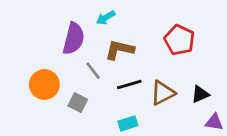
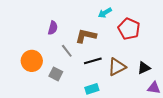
cyan arrow: (106, 18) -> (105, 13), moved
purple semicircle: (74, 39) -> (53, 28), size x0.6

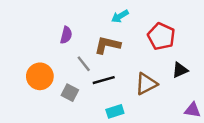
cyan arrow: (105, 13) -> (120, 16), moved
black line: (93, 61) -> (104, 80), moved
black triangle: (144, 68) -> (180, 70), moved

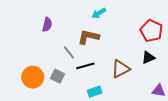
purple semicircle: (66, 35) -> (47, 25), moved
red pentagon: (161, 36) -> (151, 31), moved
orange circle: (40, 76) -> (33, 77), moved

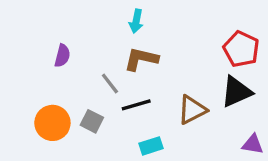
cyan arrow: (99, 13) -> (136, 21), moved, turned -48
purple semicircle: (47, 25) -> (62, 56), moved
black triangle: (148, 58) -> (236, 92), size x1.5

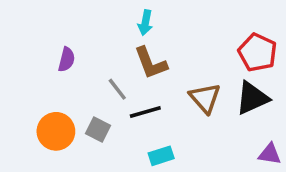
brown L-shape: (141, 59) -> (151, 63), turned -124
brown triangle: (192, 110) -> (205, 98), moved, turned -44

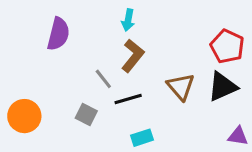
purple semicircle: (66, 59) -> (58, 34), moved, size x1.5
brown L-shape: (151, 63) -> (133, 56), turned -120
orange circle: (56, 131) -> (24, 116), moved

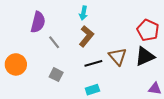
gray line: (103, 79) -> (54, 42), moved
black line: (128, 99) -> (93, 63), moved
orange circle: (24, 116) -> (16, 64), moved

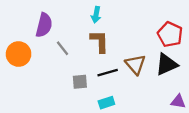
brown L-shape: (86, 36) -> (100, 41), turned -40
orange circle: (16, 64) -> (19, 54), moved
gray square: (56, 75) -> (80, 82), moved, turned -32

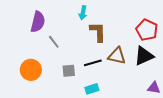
brown L-shape: (100, 41) -> (98, 32), moved
orange circle: (19, 54) -> (31, 70), moved
brown triangle: (135, 64) -> (117, 56), turned -36

